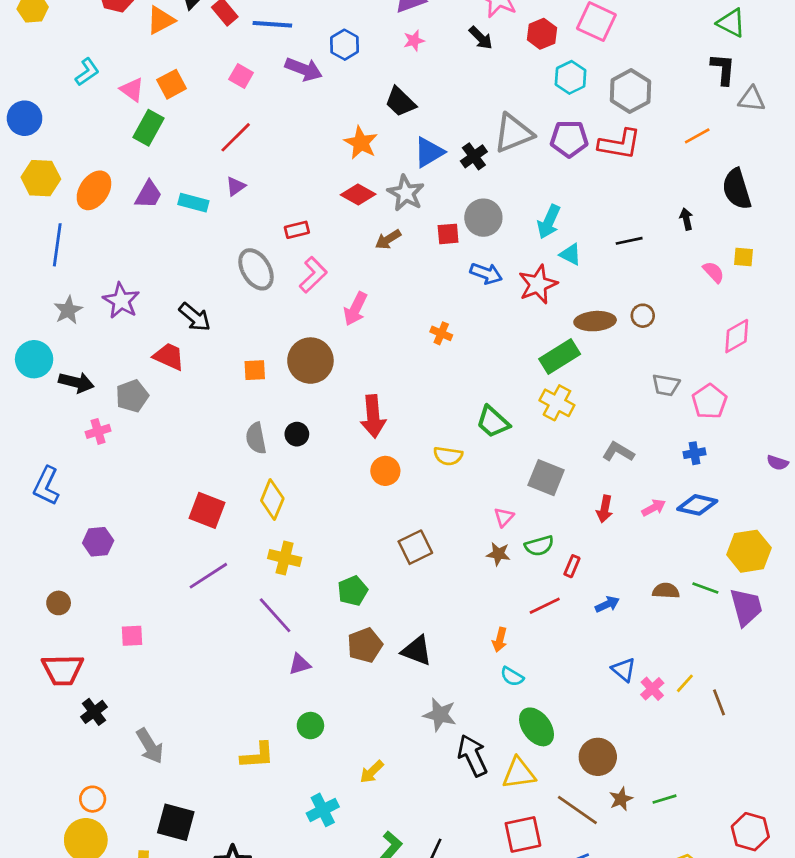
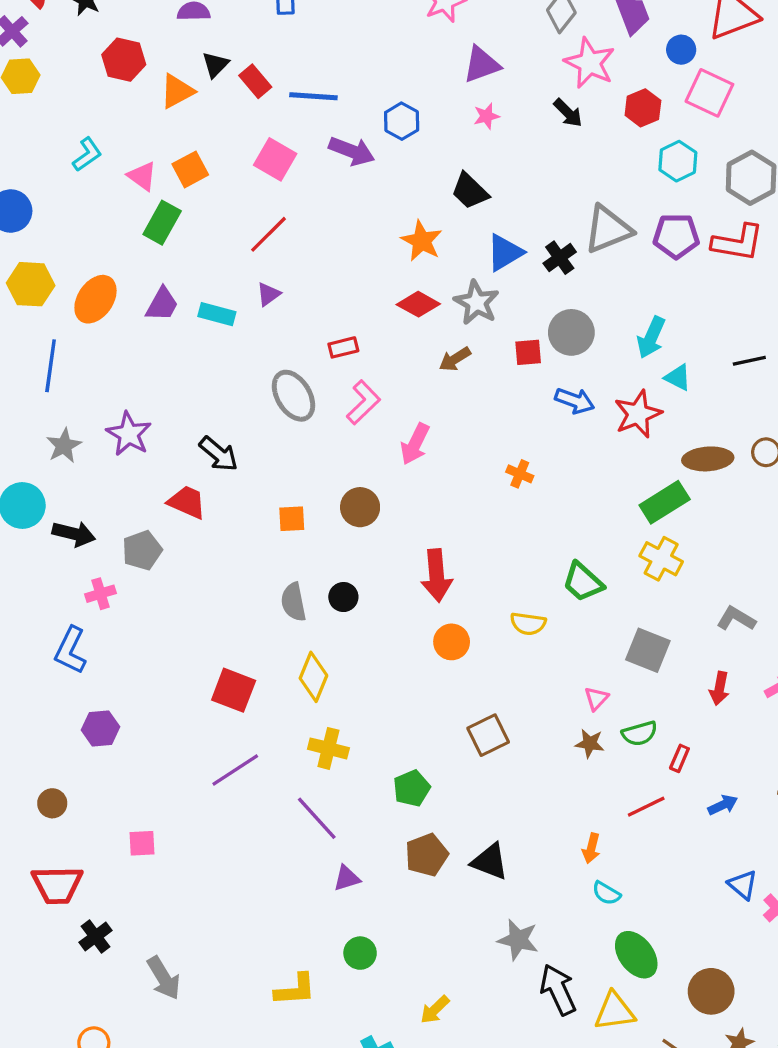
pink square: (241, 76) -> (275, 159), size x1.4
brown circle: (310, 361) -> (360, 507), size x0.7
blue L-shape: (46, 486) -> (71, 650), moved

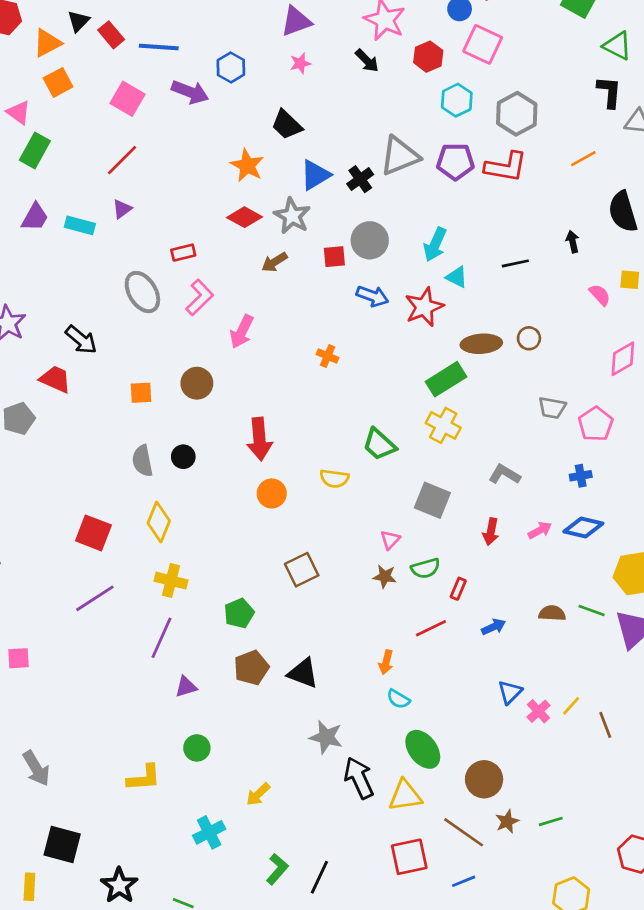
orange square: (190, 169) -> (58, 82), moved
purple line: (317, 818) -> (161, 638), turned 66
blue triangle: (743, 885) -> (510, 692), turned 35

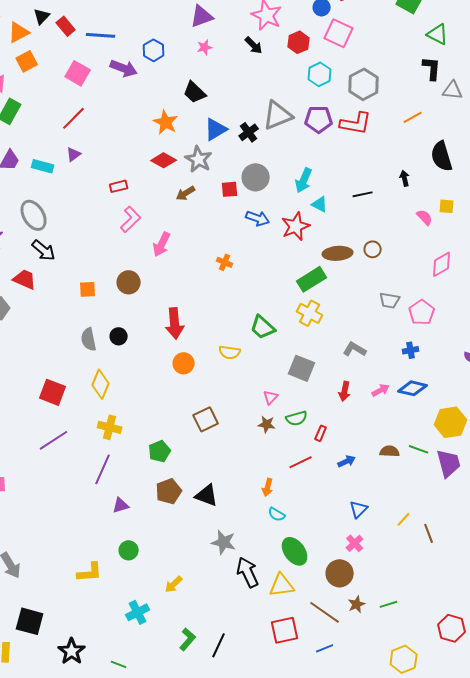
gray ellipse: (142, 292) -> (34, 215), moved
pink cross: (538, 711) -> (355, 543), moved

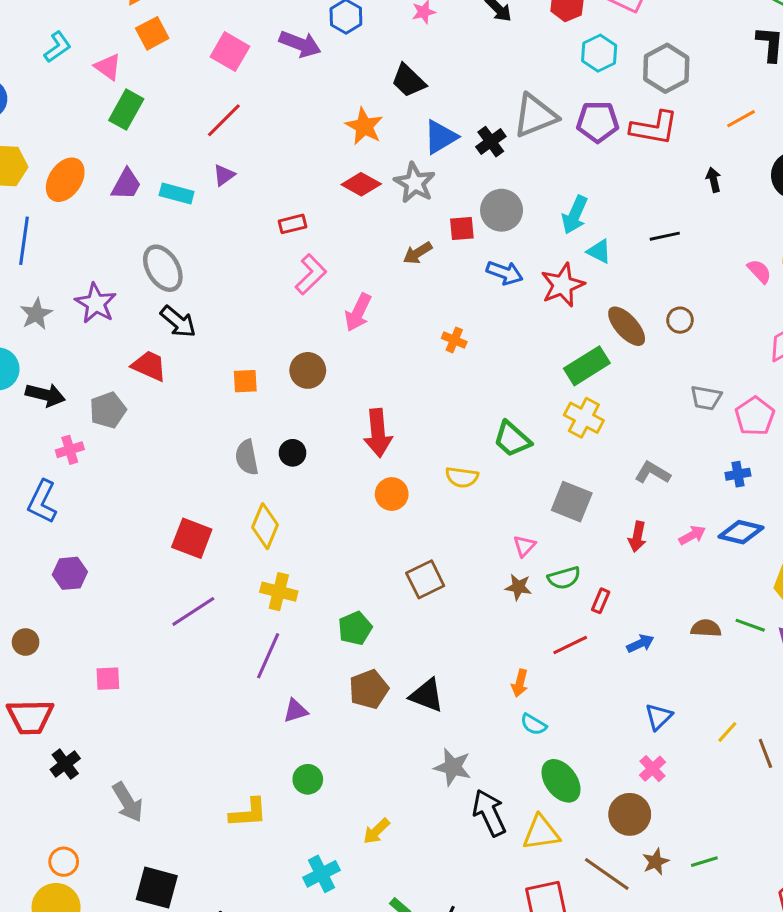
black arrow: (405, 178) -> (714, 180), moved
brown arrow: (186, 193) -> (418, 253), moved
brown ellipse: (338, 253) -> (627, 326), turned 52

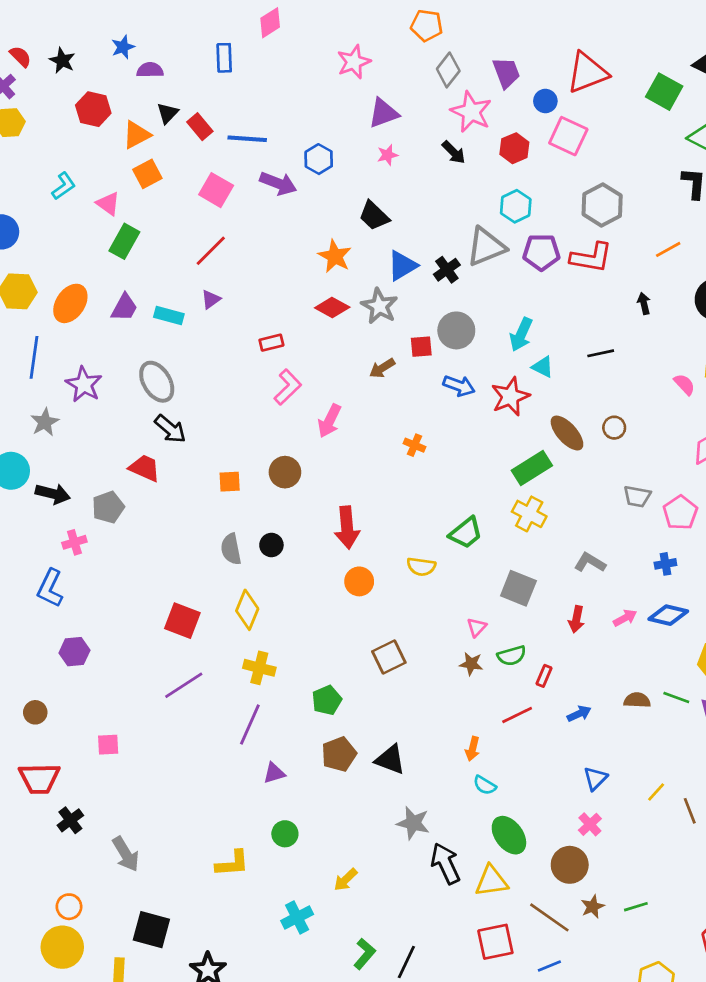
cyan hexagon: (599, 53) -> (516, 206), moved
purple star: (96, 303) -> (84, 384), moved
green trapezoid: (512, 439) -> (466, 533), turned -81

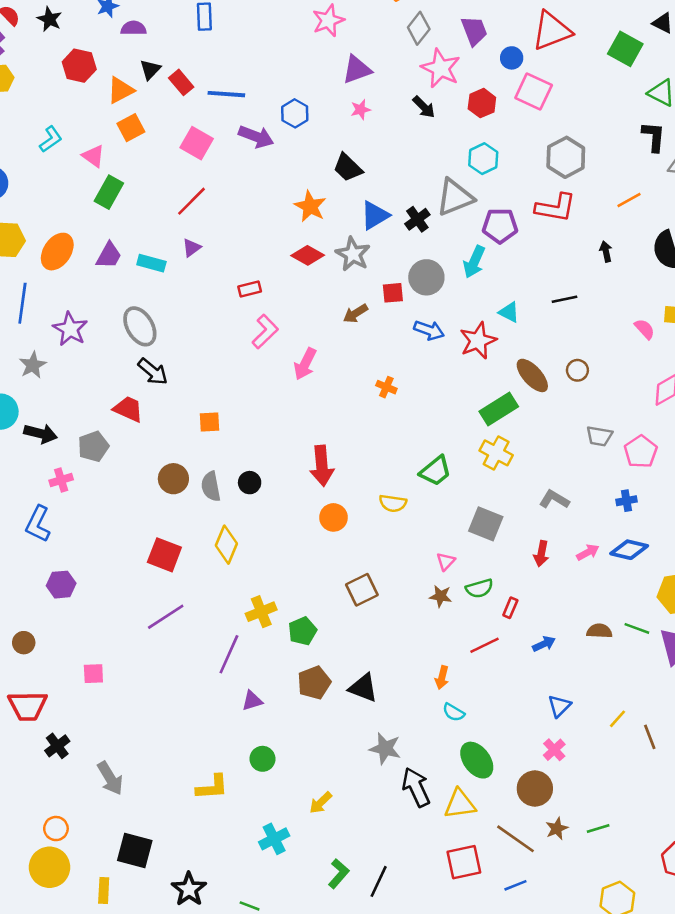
purple pentagon: (541, 252) -> (500, 226), moved
cyan arrow: (521, 334) -> (474, 262), moved
brown circle: (285, 472) -> (173, 479), moved
yellow cross: (259, 668) -> (261, 612), moved, turned -36

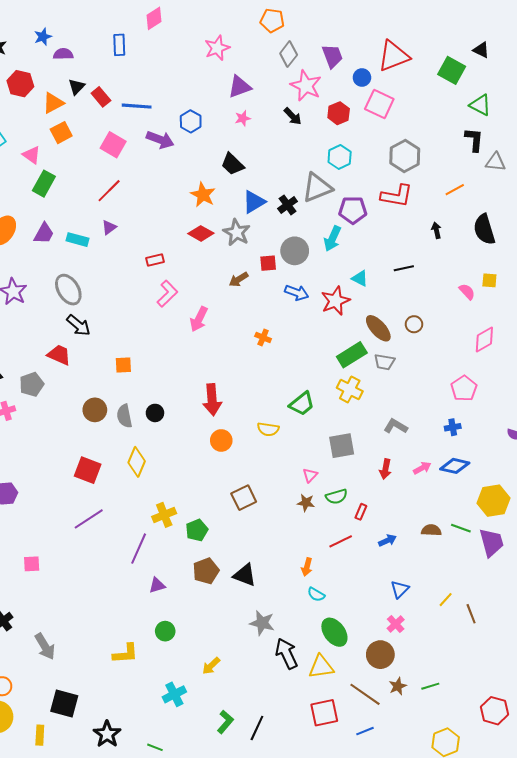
gray trapezoid: (599, 436) -> (384, 362), moved
gray square: (486, 524) -> (342, 446), turned -32

